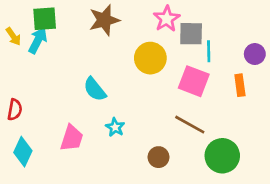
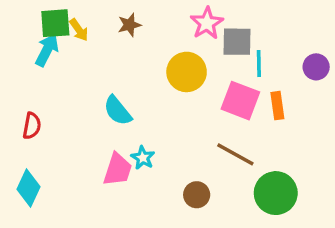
brown star: (104, 20) -> (129, 25), size x0.6
yellow arrow: (13, 36) -> (79, 30), moved
orange rectangle: (240, 85) -> (277, 106), moved
red semicircle: (15, 110) -> (32, 126), moved
pink trapezoid: (72, 138) -> (118, 170), moved

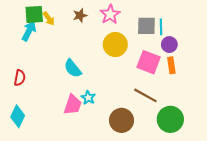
pink star: (207, 23) -> (110, 14), moved
cyan line: (259, 64) -> (161, 27), moved
purple circle: (316, 67) -> (169, 45), moved
brown circle: (197, 195) -> (122, 120), size x1.5

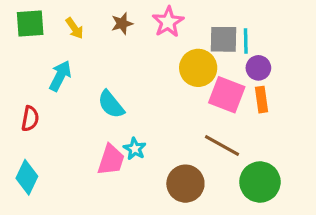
green square: (34, 14) -> (30, 23), moved
cyan arrow: (29, 31) -> (60, 76), moved
yellow circle: (115, 45) -> (198, 68), moved

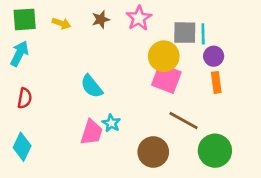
yellow arrow: (75, 28) -> (61, 23), turned -36
cyan arrow: (60, 76) -> (19, 54), moved
pink square: (227, 95) -> (166, 79), moved

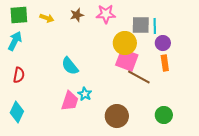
pink star: (139, 18) -> (106, 14), turned 30
brown line: (183, 120) -> (139, 77), moved
green circle: (215, 151) -> (164, 115), size x0.7

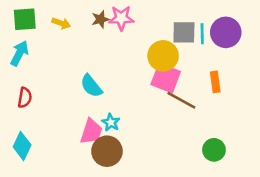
pink star: (106, 14) -> (121, 18), moved
purple circle: (163, 43) -> (226, 32), moved, size x1.5
brown circle: (117, 116) -> (107, 151), moved

